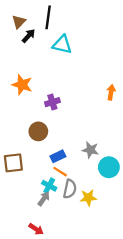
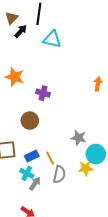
purple cross: (52, 102) -> (43, 93), turned 32
blue rectangle: (58, 156) -> (32, 156), moved
orange line: (60, 172) -> (50, 158), turned 32
cyan cross: (49, 186) -> (27, 173), moved
yellow star: (88, 198) -> (86, 168), moved

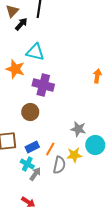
cyan triangle: (52, 39) -> (35, 52), moved
purple cross: (43, 93) -> (43, 85), size x1.5
orange line: (50, 158) -> (50, 149), turned 56
yellow star: (86, 168) -> (74, 155), moved

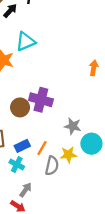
cyan triangle: (35, 52) -> (26, 41), turned -36
purple cross: (43, 85) -> (41, 100), moved
gray arrow: (35, 174) -> (26, 190), moved

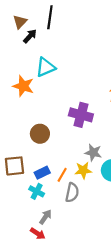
purple cross: (41, 100) -> (81, 115), moved
yellow star: (68, 155) -> (83, 170), moved

